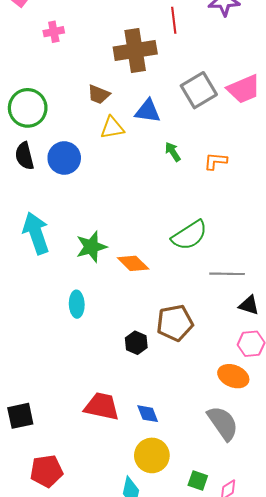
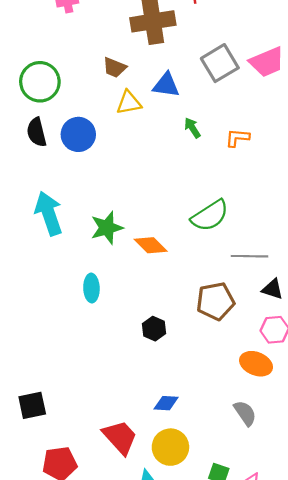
brown pentagon: (175, 323) -> (215, 301), moved
red trapezoid: (102, 406) -> (120, 437), moved, turned 36
blue diamond: (148, 414) -> (166, 403), turned -65
gray semicircle: (223, 423) -> (245, 413), size x0.7

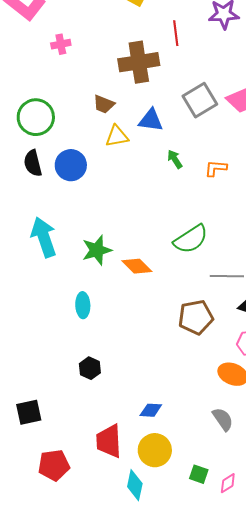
black hexagon: (154, 329) -> (90, 368), moved
red trapezoid: (120, 437) -> (109, 441), turned -141

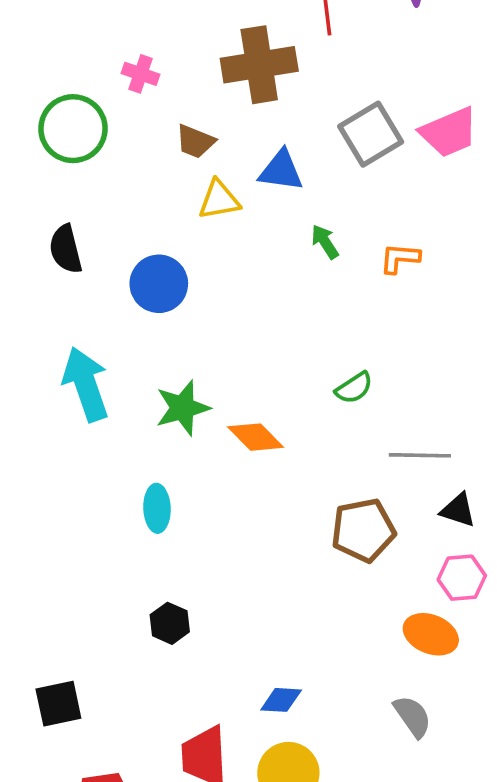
pink cross: (61, 44) -> (141, 74), moved, turned 30
green circle: (36, 117) -> (73, 129), moved
blue circle: (71, 165) -> (159, 284), moved
green semicircle: (191, 239) -> (354, 388), size x0.6

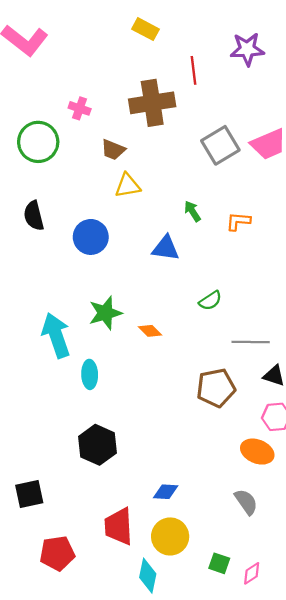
blue triangle: (281, 171) -> (166, 248), moved
cyan arrow: (86, 384) -> (56, 335), moved
orange diamond: (256, 437) -> (150, 331), size x0.7
black hexagon: (170, 623) -> (97, 445), size x1.6

